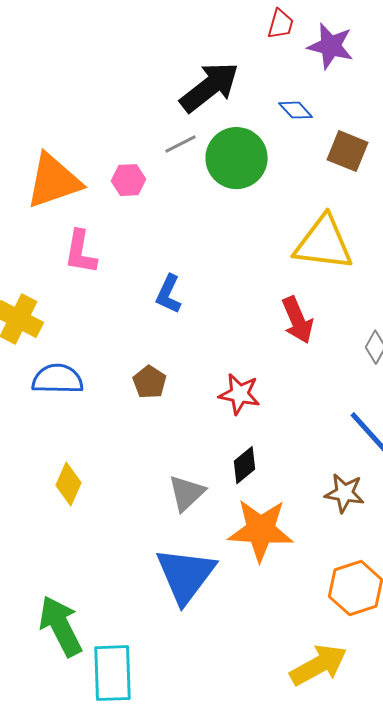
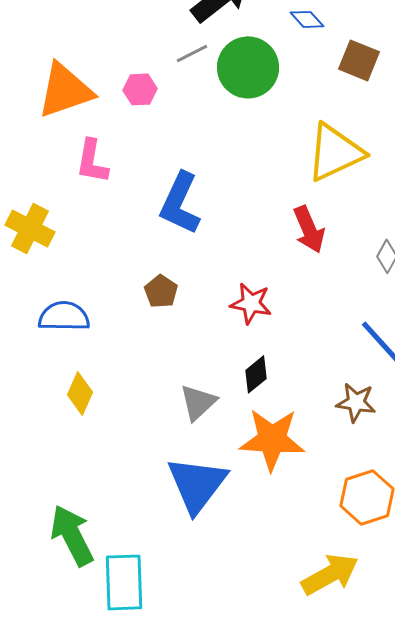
yellow triangle: (324, 243) -> (335, 152), turned -32
blue L-shape: (169, 294) -> (180, 203), size x1.6
blue semicircle: (58, 379) -> (64, 316), moved

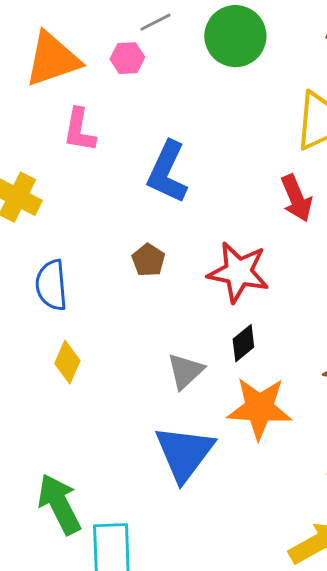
gray line: (192, 53) -> (155, 22), moved
red star: (251, 303) -> (238, 272), size x1.5
blue semicircle: (64, 316) -> (51, 285), turned -96

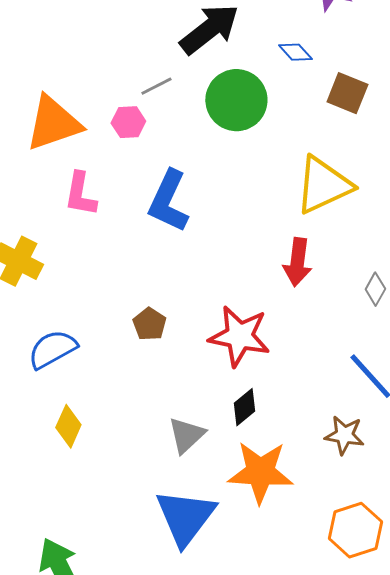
blue L-shape: (167, 172) -> (168, 201), moved
red arrow: (296, 198) -> (297, 262), turned 30
blue semicircle: (51, 285) -> (52, 349), turned 66

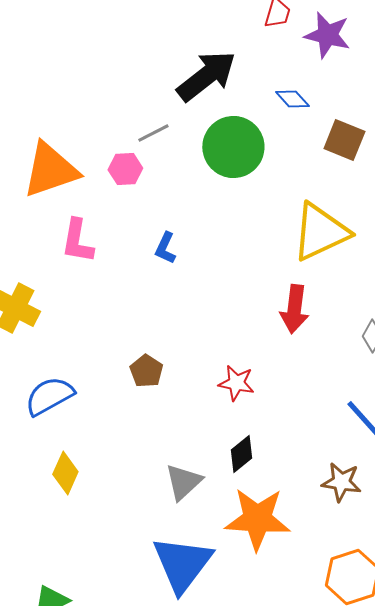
blue L-shape: (168, 201) -> (165, 248), size x0.5
red star: (239, 336) -> (236, 383), size x0.6

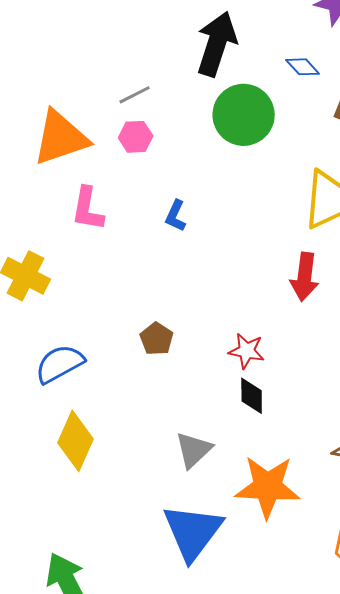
black arrow: (206, 76) -> (217, 44), turned -34
gray line: (153, 133) -> (135, 95), moved
black diamond: (241, 454) -> (252, 396), moved, turned -51
yellow diamond: (65, 473) -> (76, 441), size x1.4

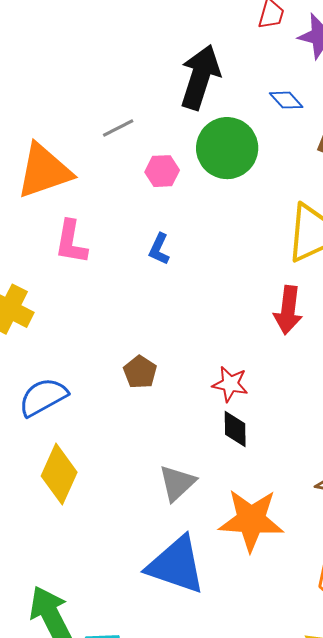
pink hexagon: (136, 137) -> (162, 171), moved
blue triangle: (193, 532) -> (176, 565), turned -48

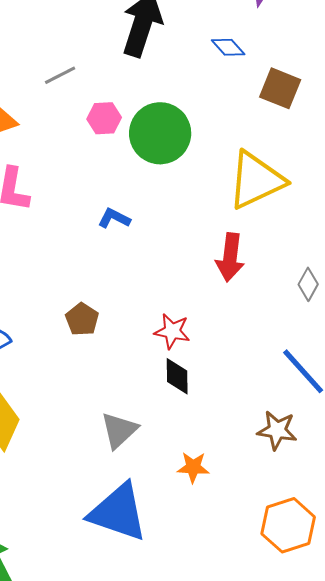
green circle: (227, 148) -> (160, 133), moved
blue L-shape: (159, 249) -> (114, 218), moved, turned 92
orange star: (251, 520) -> (193, 467), size x0.5

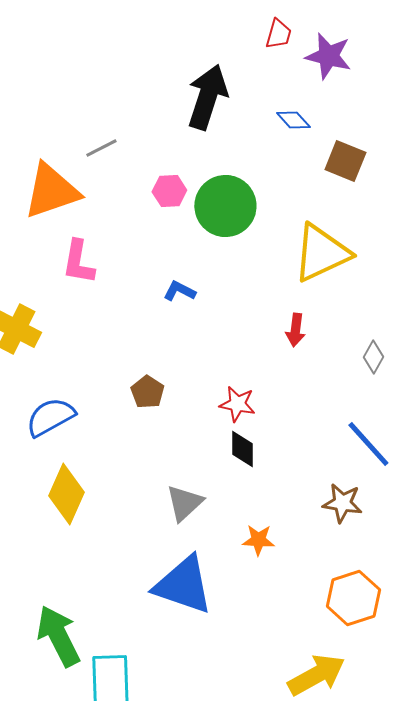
gray line: (60, 75) -> (101, 148), moved
red arrow: (230, 257) -> (295, 330), size x0.7

